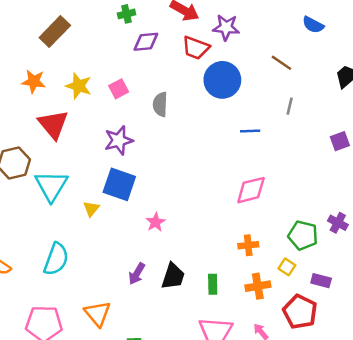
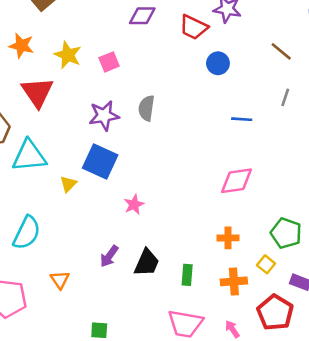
blue circle: (222, 80) -> (218, 63), size x0.6
gray semicircle: (160, 104) -> (146, 108), moved
cyan triangle: (51, 186) -> (29, 156), turned 48
orange triangle: (97, 314) -> (60, 280), moved, size x0.7

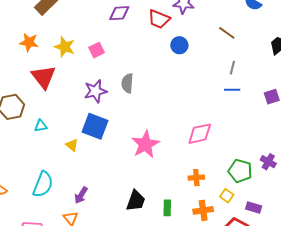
blue line: (242, 119) -> (232, 90), moved
cyan triangle: (29, 156) -> (41, 126), size x0.5
yellow triangle: (68, 184) -> (72, 145), turned -32
pink star: (134, 205) -> (145, 144), moved, size x1.8
purple arrow: (109, 256) -> (81, 195), moved

